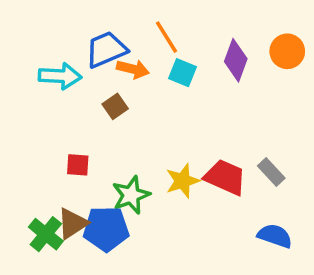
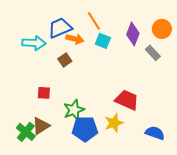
gray rectangle: (271, 172) -> (153, 53), moved
yellow star: (183, 181) -> (114, 123), moved
blue pentagon: (106, 229) -> (85, 129), moved

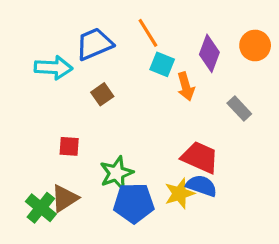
orange arrow: (75, 39) -> (186, 86), moved, turned 60
gray rectangle: (153, 53) -> (239, 109), moved
blue semicircle: (155, 133) -> (202, 186), moved

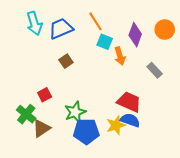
cyan arrow: (53, 68) -> (34, 23), moved, turned 70
red square: (69, 146) -> (45, 95), turned -32
green cross: (41, 208) -> (26, 114), moved

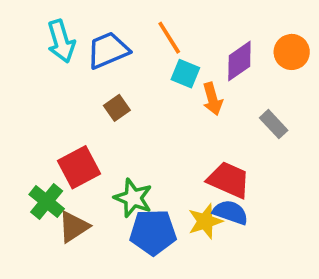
purple diamond: (135, 35) -> (239, 61), turned 35
red square: (45, 95) -> (79, 167), size x1.6
green star: (75, 112) -> (133, 198), turned -30

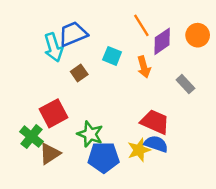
orange line: (169, 38) -> (141, 25), moved
cyan arrow: (61, 41) -> (53, 47), moved
cyan square: (185, 74) -> (112, 56), moved

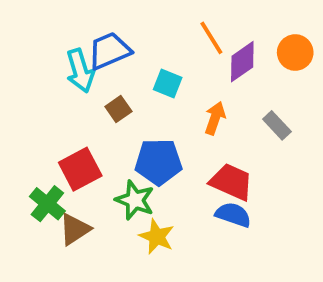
orange arrow: (144, 67) -> (215, 118), moved, turned -145
yellow star: (139, 150) -> (157, 237), moved, turned -30
blue pentagon: (104, 157) -> (159, 162), moved

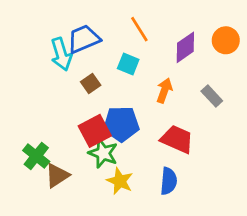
orange line: (211, 38) -> (139, 29), moved
red square: (80, 169) -> (95, 131), moved
blue semicircle: (233, 215) -> (169, 181), moved, turned 76

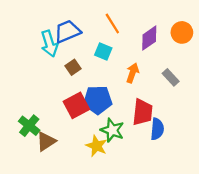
red trapezoid: (177, 139) -> (143, 112), turned 72
green star: (103, 153) -> (112, 130), moved
blue semicircle: (169, 181) -> (157, 129), moved

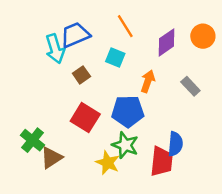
blue pentagon: (98, 100) -> (128, 111), moved
red square: (76, 105) -> (85, 118), turned -30
red trapezoid: (143, 112) -> (162, 161), moved

